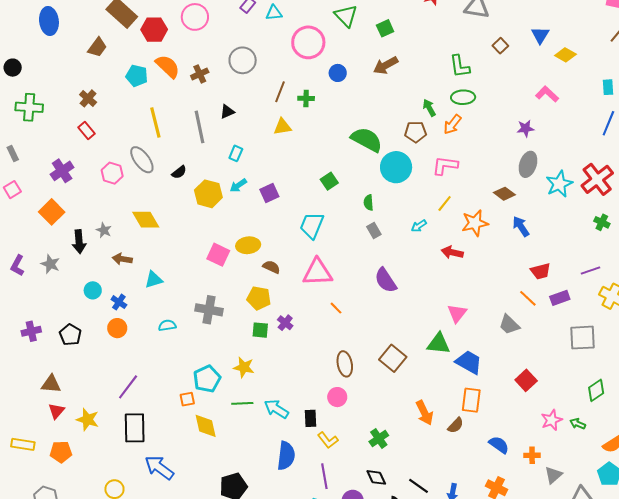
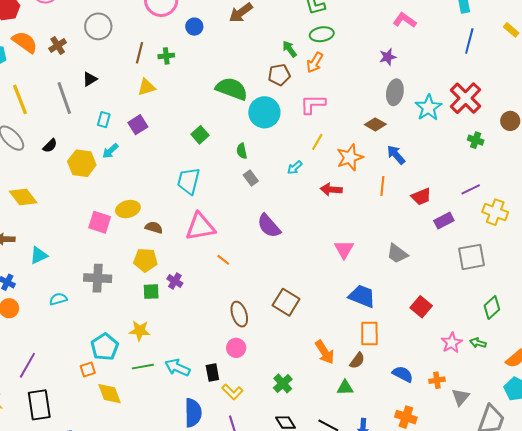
purple square: (269, 193) -> (138, 125), moved
orange line: (528, 298) -> (382, 186), moved, turned 60
green triangle: (438, 344) -> (345, 388), moved, size x0.7

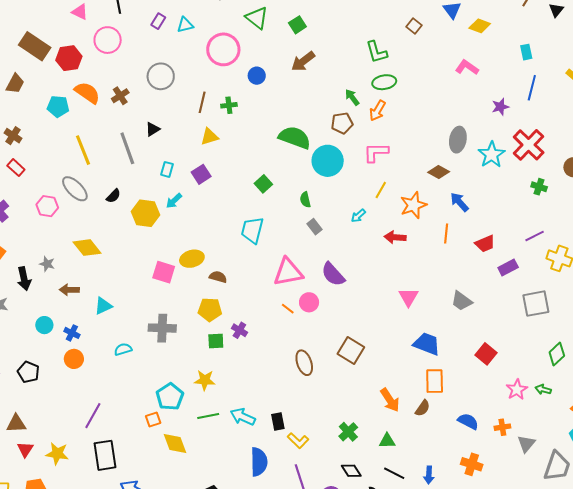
purple star: (388, 57) -> (500, 107), moved
pink triangle: (200, 227) -> (288, 272), moved
pink circle: (236, 348) -> (309, 302), moved
green triangle: (345, 388) -> (387, 441), moved

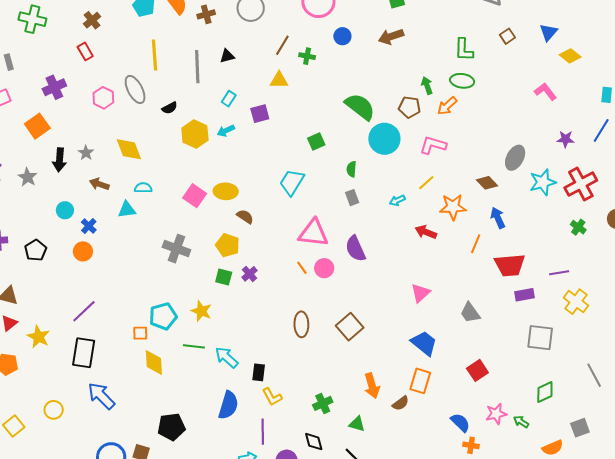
red trapezoid: (485, 244) -> (510, 265), size x1.5
cyan semicircle: (123, 349) -> (143, 188), moved
blue semicircle: (468, 421) -> (460, 423), moved

